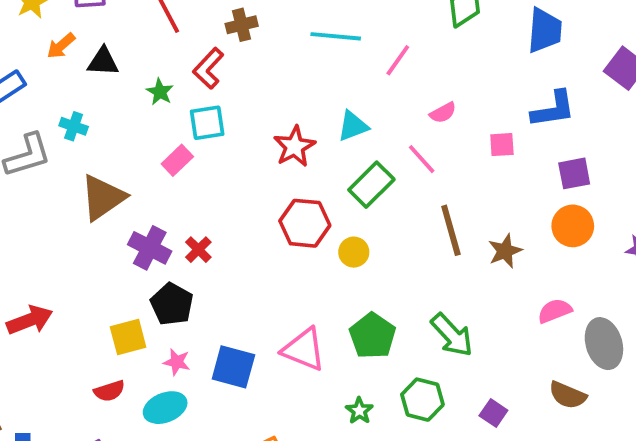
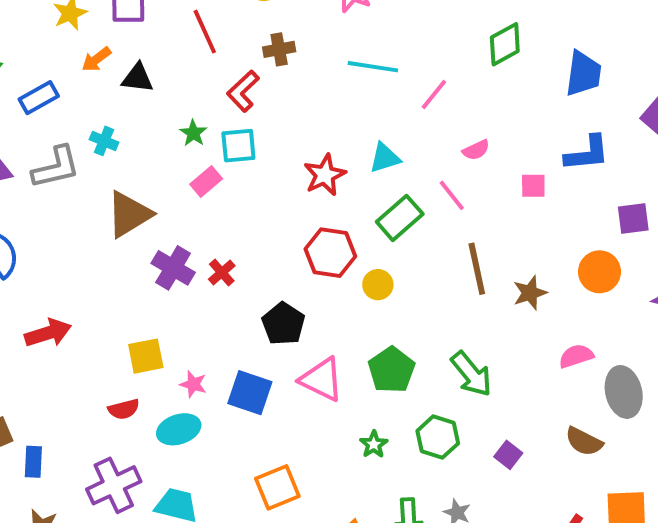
green star: (160, 92) -> (193, 133), moved
purple square: (574, 173) -> (633, 218), moved
black pentagon: (172, 304) -> (283, 324), moved

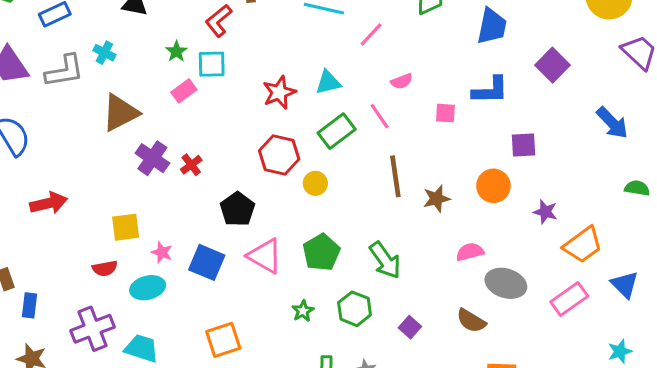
gray ellipse: (624, 392) -> (506, 283), turned -63

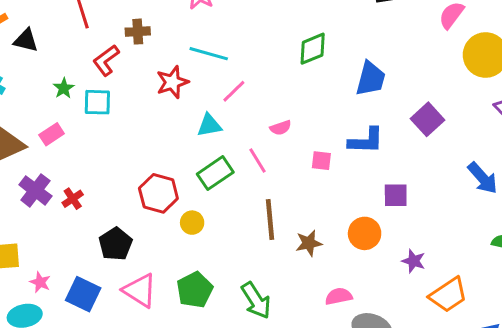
pink line: (371, 34) -> (234, 91), moved
pink rectangle: (184, 91) -> (52, 134), moved
red star: (279, 92) -> (172, 82), moved

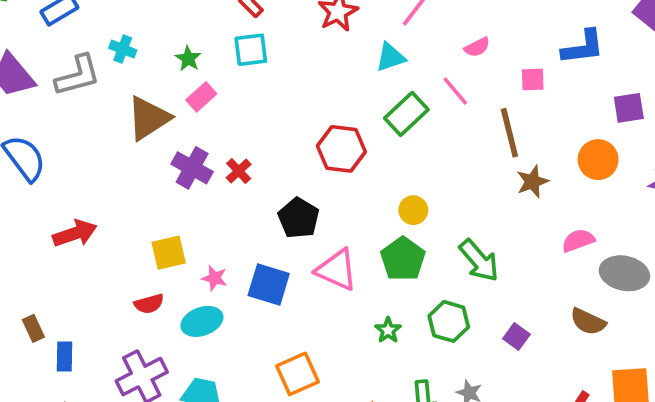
green star: (64, 88) -> (188, 59), moved
brown line: (270, 220) -> (509, 133), moved
yellow circle: (192, 223) -> (413, 210), moved

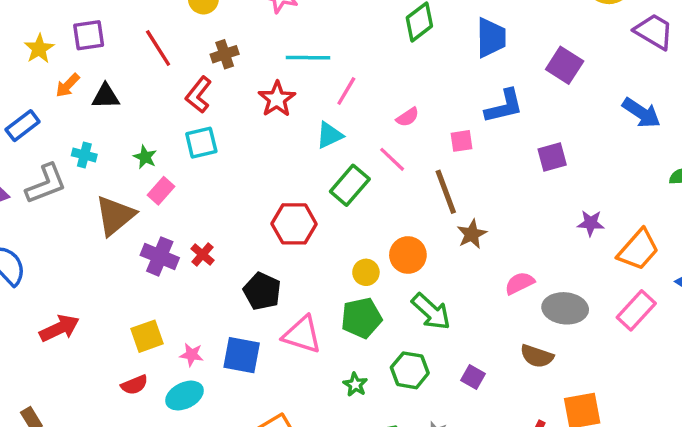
orange circle: (598, 160) -> (408, 255), moved
green pentagon: (403, 259) -> (361, 318), turned 30

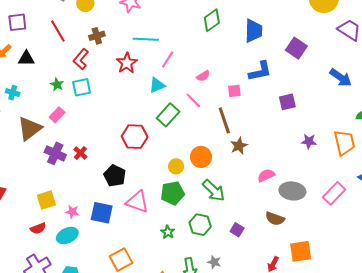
green star: (145, 157) -> (57, 85), moved
orange trapezoid: (638, 250) -> (344, 143), moved, turned -56

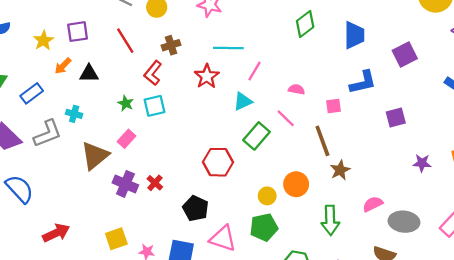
purple square: (296, 48) -> (405, 54), turned 30
pink semicircle: (203, 76) -> (296, 89), turned -136
green arrow: (214, 191) -> (330, 220), moved, turned 45

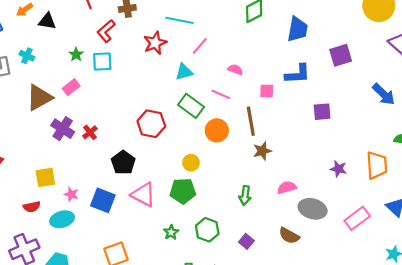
pink line: (286, 118) -> (221, 94), turned -30
green rectangle: (256, 136) -> (191, 106), turned 75
purple star: (422, 163) -> (338, 169), moved
orange circle: (296, 184) -> (217, 130), moved
green arrow: (330, 220) -> (245, 195), size x0.7

